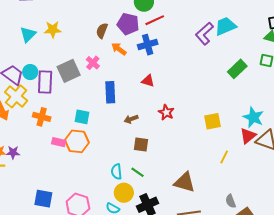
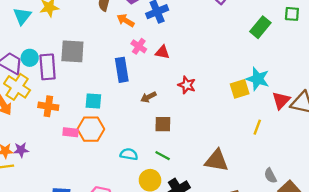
pink cross: (93, 63) -> (139, 46), moved
gray square: (69, 71) -> (72, 51), turned 35
cyan star: (253, 117) -> (258, 79), moved
cyan semicircle: (116, 172) -> (129, 154), moved, turned 112

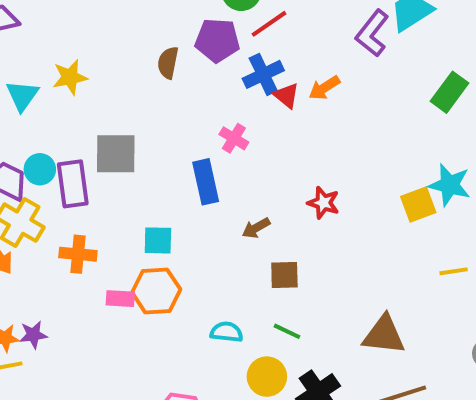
orange arrow: (126, 20) -> (324, 88), moved, turned -60
red triangle: (162, 52) -> (286, 96), moved, turned 32
yellow line: (257, 127) -> (454, 271), turned 64

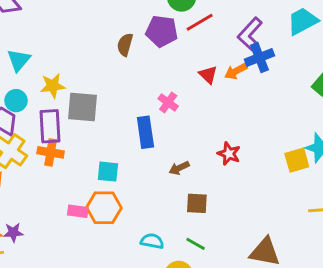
purple L-shape: (372, 33) -> (250, 34), moved
blue cross: (263, 74) -> (259, 57), moved
yellow star: (70, 77) -> (53, 86), moved
cyan circle: (40, 169) -> (16, 101), moved
orange cross: (78, 254) -> (51, 152), moved

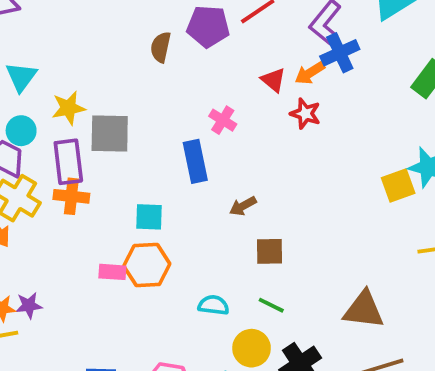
red star: (229, 154) -> (305, 114), moved

